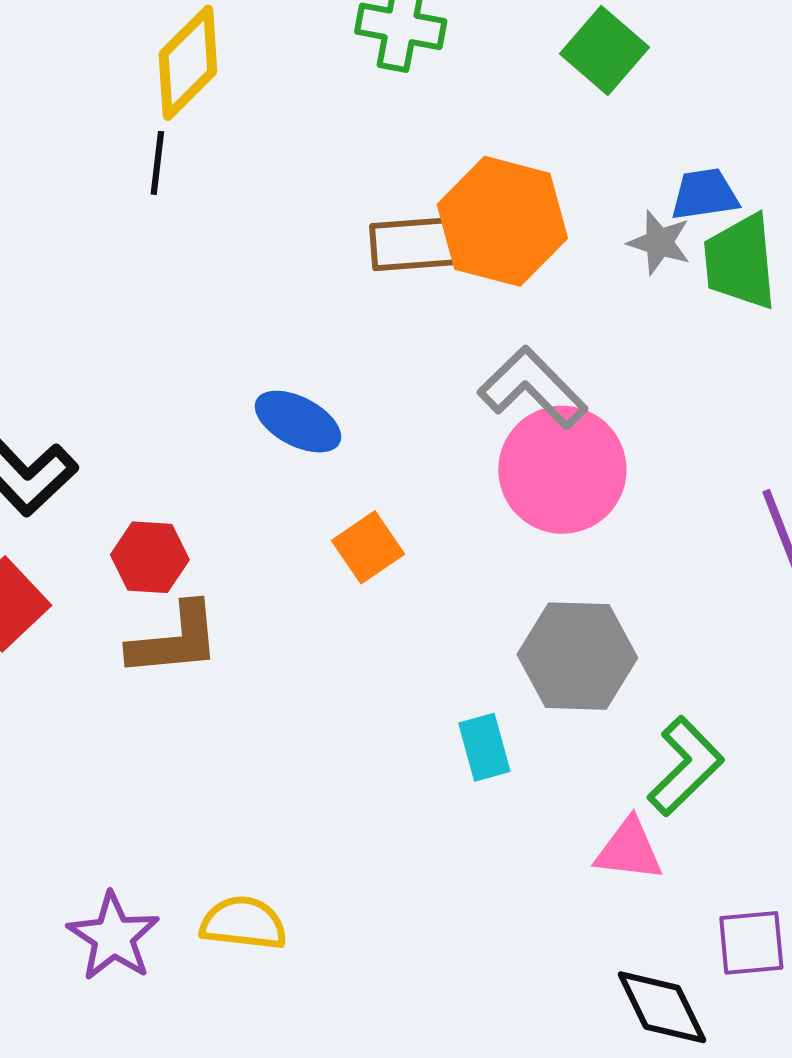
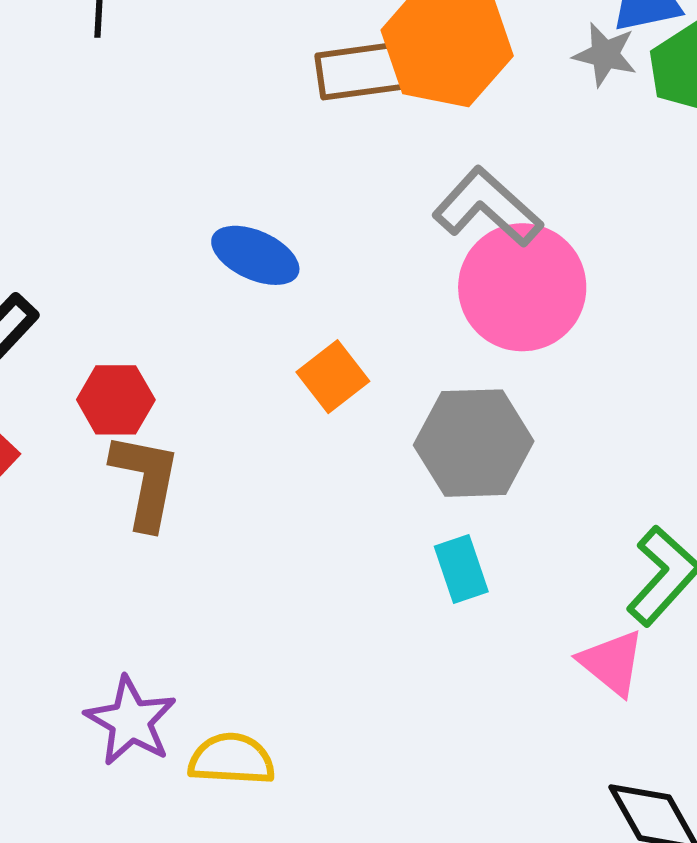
brown L-shape: (175, 640) -> (146, 481), turned -70
gray hexagon: (577, 656) -> (474, 443), moved
pink triangle: (629, 850) -> (612, 663), turned 36
purple star: (113, 937) -> (131, 721), moved

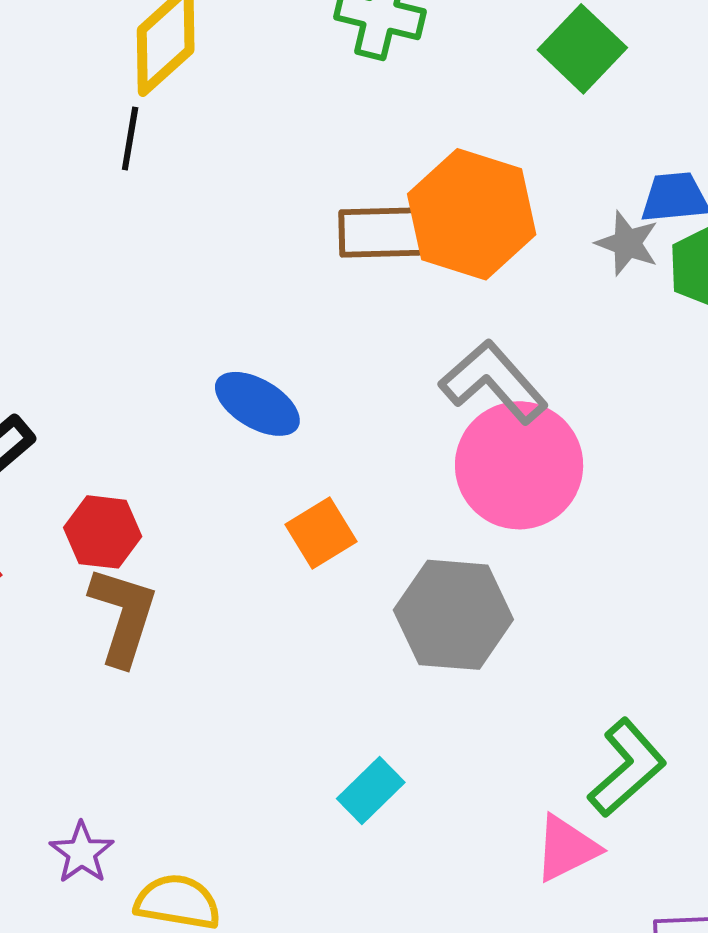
cyan rectangle: (461, 569) -> (371, 790), moved, turned 58
pink triangle: (612, 663) -> (566, 848), turned 48
purple star: (131, 721) -> (82, 853), size x0.7

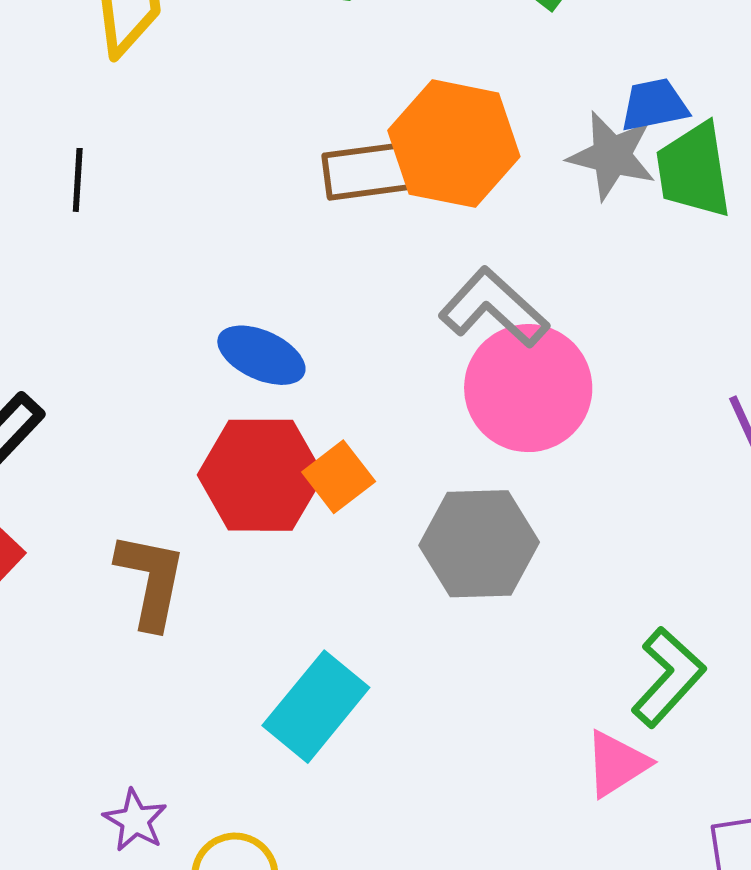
black line: (130, 138) -> (78, 180), moved
gray star: (627, 243) -> (612, 156), size x1.4
red hexagon: (103, 532) -> (261, 475), moved, size x1.6
cyan rectangle: (371, 790) -> (316, 707), moved, size x1.6

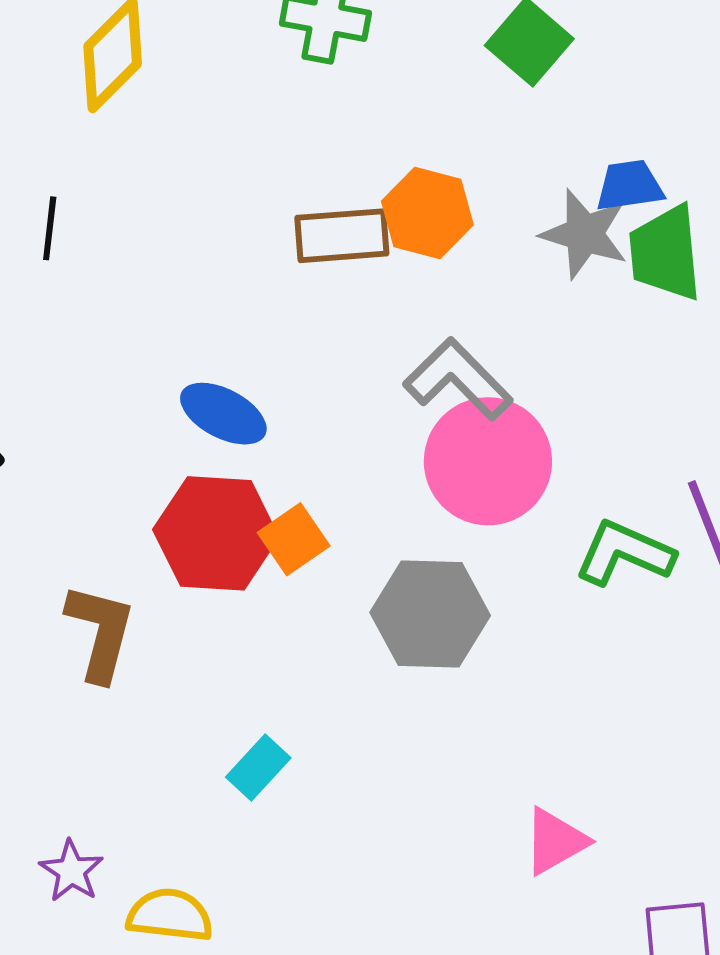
orange hexagon: (454, 144) -> (427, 213), size x0.7
green L-shape: (668, 677) -> (624, 553), moved, turned -112
cyan rectangle: (316, 707) -> (258, 767), size x0.6

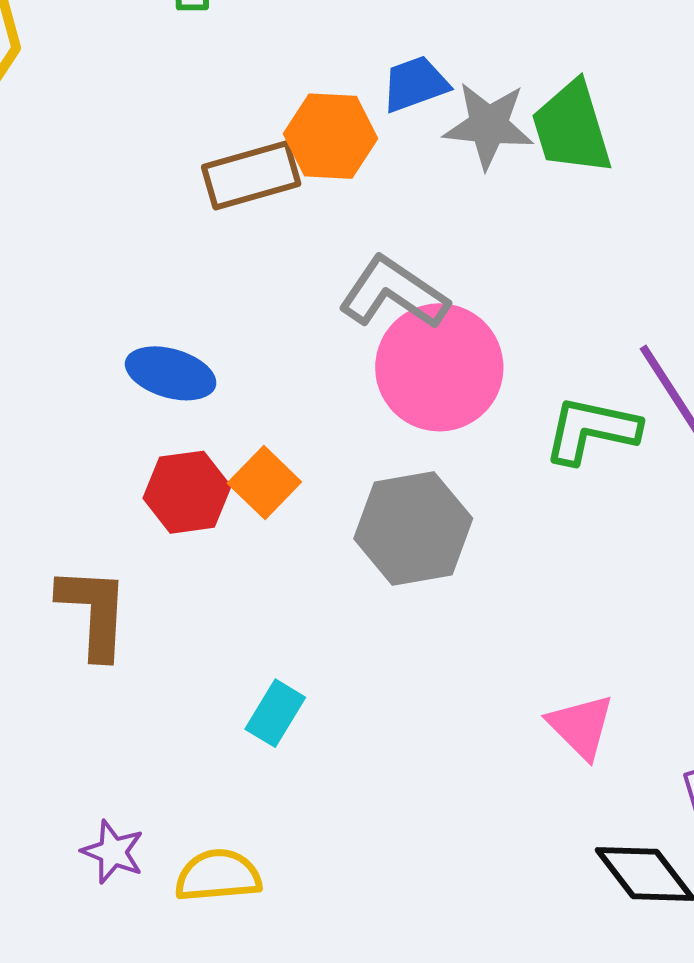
blue trapezoid: (629, 186) -> (415, 84), moved
red hexagon: (216, 533) -> (187, 492), size x0.7
pink triangle: (555, 841) -> (581, 726), turned -34

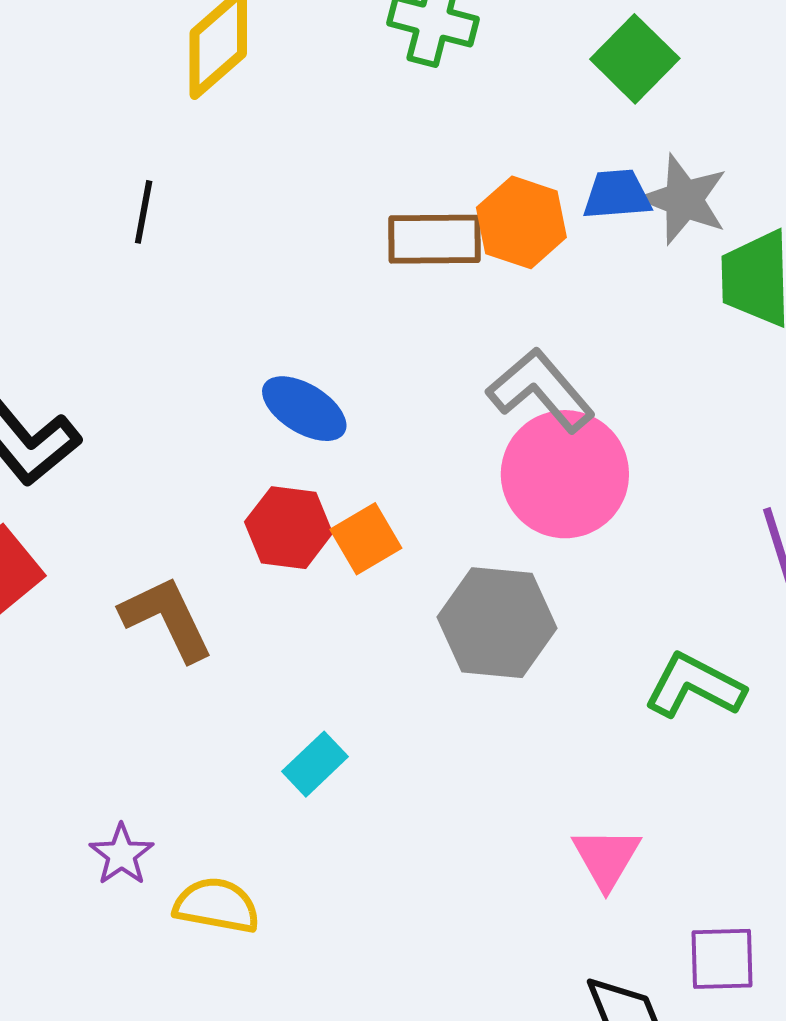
gray star: (488, 125) -> (684, 199), moved
green L-shape: (591, 430) -> (694, 686), moved
brown L-shape: (94, 612) -> (167, 618), turned -44

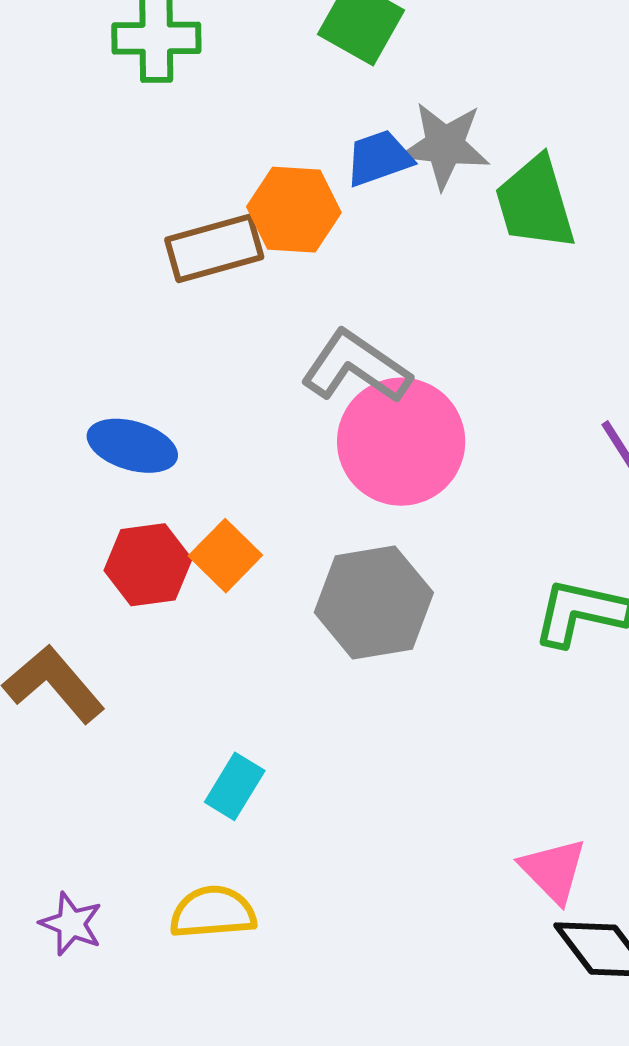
pink triangle: (606, 858) -> (553, 870), moved
yellow semicircle: (217, 905) -> (213, 912), moved

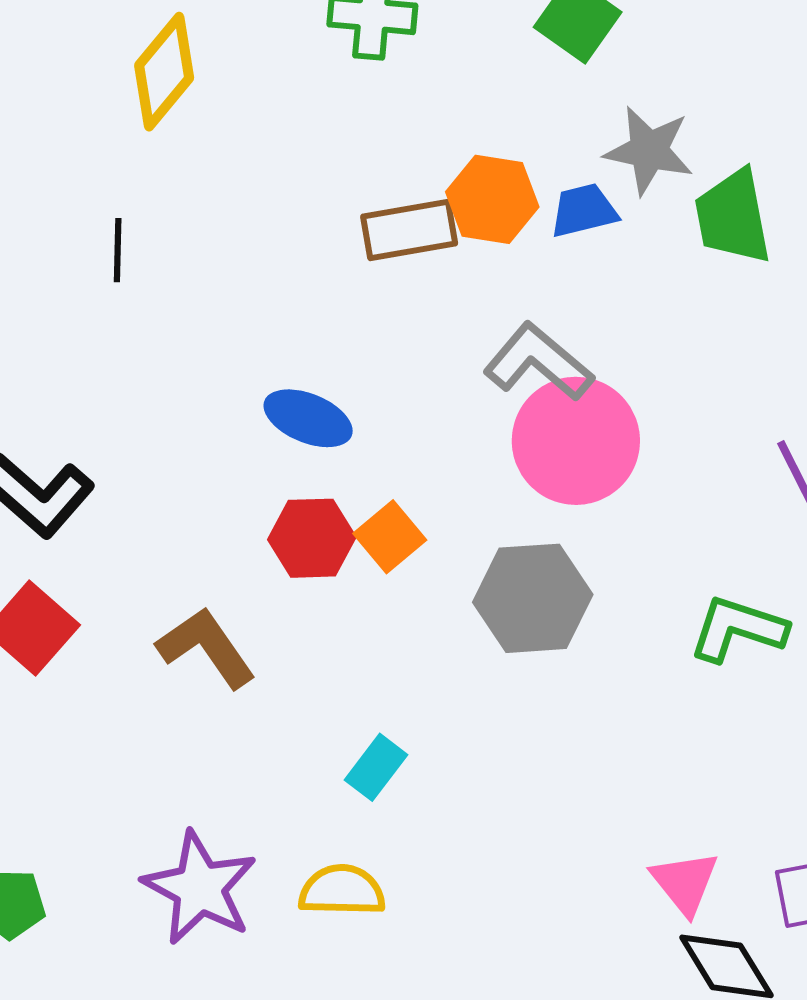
blue trapezoid: (379, 158) -> (584, 211), moved
purple star: (71, 924) -> (200, 888), size x1.8

